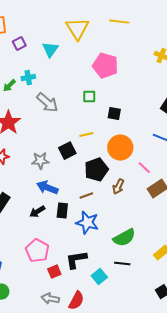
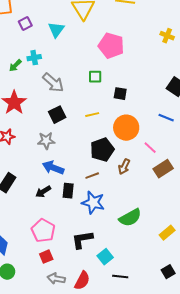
black square: (67, 151) -> (57, 115), moved
black line: (122, 264) -> (120, 277), moved
red square: (54, 272) -> (46, 257), moved

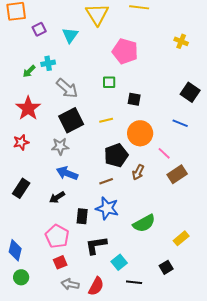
black square: (57, 115) -> (71, 120), size x1.4
black rectangle: (68, 191) -> (82, 216), moved
black square: (168, 272) -> (166, 267), moved

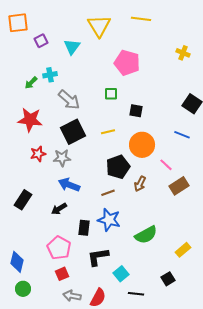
red star: (28, 108) -> (30, 120), turned -30
red star: (21, 142) -> (38, 154), moved

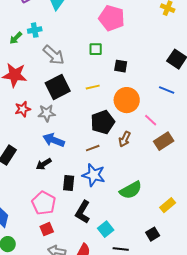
black L-shape: (98, 257) -> (83, 212), turned -50

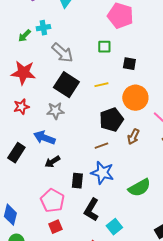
black square: (58, 87) -> (66, 85), turned -30
red star: (23, 109) -> (21, 107), moved
blue arrow: (54, 140) -> (44, 138), moved

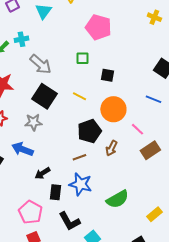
yellow line: (101, 85) -> (79, 96), turned 40
black arrow: (52, 162) -> (42, 173), moved
black L-shape: (91, 210) -> (69, 221), turned -60

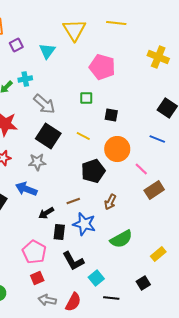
yellow cross: (154, 17) -> (158, 57), size x1.5
brown arrow: (111, 148) -> (110, 202), moved
brown line: (79, 157) -> (73, 201), moved

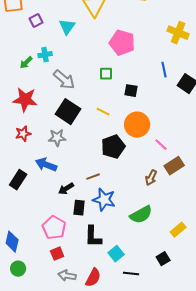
blue line: (157, 139) -> (164, 70), moved, turned 56
brown arrow: (110, 202) -> (151, 178), moved
black L-shape: (73, 261) -> (93, 237), turned 30

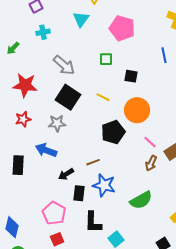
cyan triangle: (67, 27) -> (81, 19), moved
cyan cross: (45, 55) -> (43, 32), moved
green arrow: (26, 63) -> (13, 48), moved
pink line: (161, 145) -> (150, 142), moved
black rectangle: (18, 180) -> (18, 165), turned -30

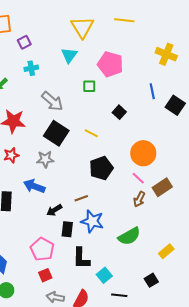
green square: (106, 59) -> (89, 86), moved
black square: (131, 76) -> (119, 112), turned 32
orange circle: (137, 110) -> (143, 153), moved

